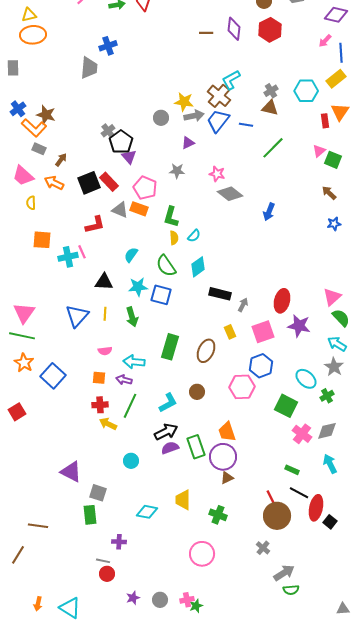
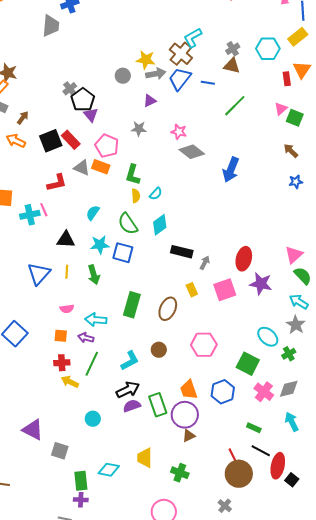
blue arrow: (269, 212) -> (231, 170), size x1.4
blue hexagon: (261, 366) -> (223, 392), moved
green rectangle: (90, 515) -> (81, 481), moved

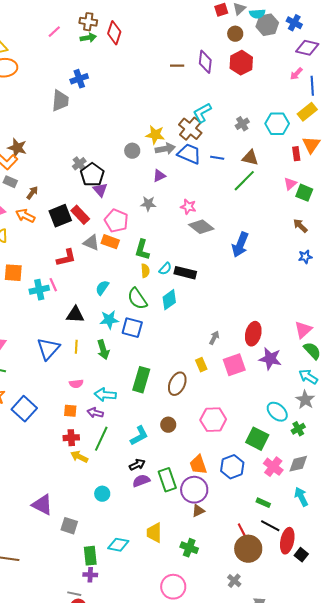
brown triangle: (232, 66) -> (250, 158), moved
blue trapezoid: (180, 79) -> (189, 154), turned 75
black rectangle: (182, 252) -> (185, 273), moved
black arrow: (128, 390) -> (137, 465), size x0.7

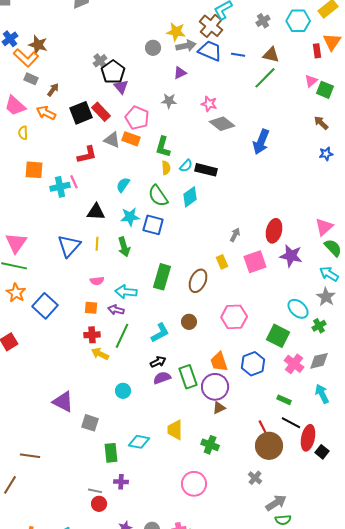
purple cross: (90, 575) -> (121, 482), moved

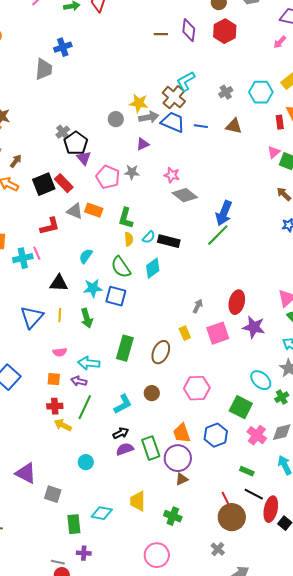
green line: (265, 78) -> (218, 235), moved
pink pentagon: (137, 118) -> (108, 177), moved

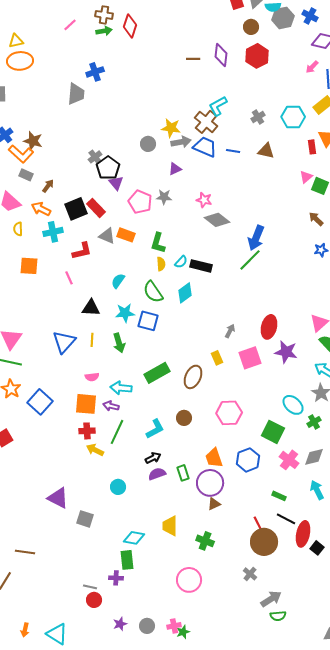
cyan cross: (23, 258) -> (53, 232), moved
green rectangle: (125, 348) -> (157, 373), turned 45
orange square: (54, 379) -> (86, 404), size x1.6
green rectangle: (151, 448) -> (183, 473), size x0.7
green rectangle: (74, 524) -> (127, 560), moved

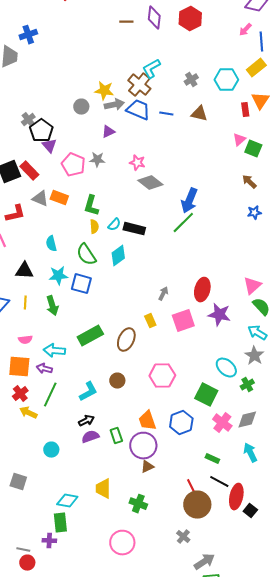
cyan semicircle: (118, 281) -> (51, 244), turned -49
red cross: (87, 431) -> (20, 394), turned -35

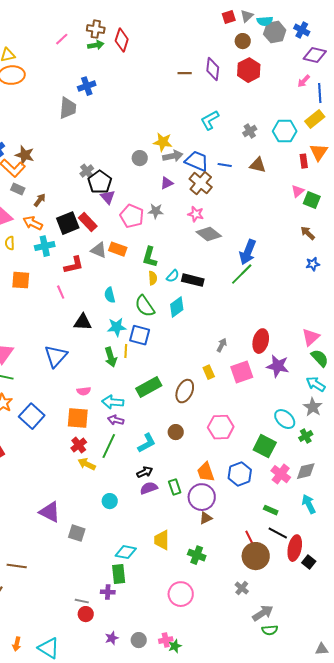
brown cross: (139, 85) -> (201, 183), moved
yellow line: (25, 303) -> (126, 351), moved
purple arrow: (44, 369) -> (116, 420), moved

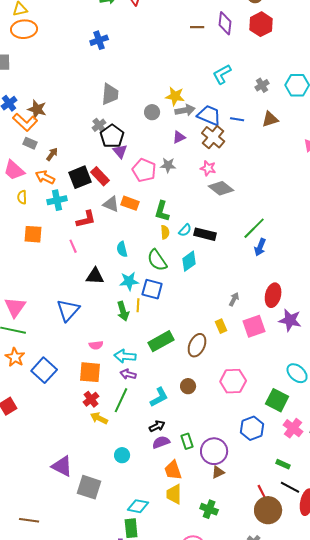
gray trapezoid: (68, 108) -> (110, 94), moved
brown triangle: (258, 165) -> (270, 119), turned -30
blue arrow: (248, 252) -> (260, 247), moved, size x0.7
orange trapezoid: (206, 472) -> (173, 470), moved
gray square: (77, 533) -> (89, 487), size x1.4

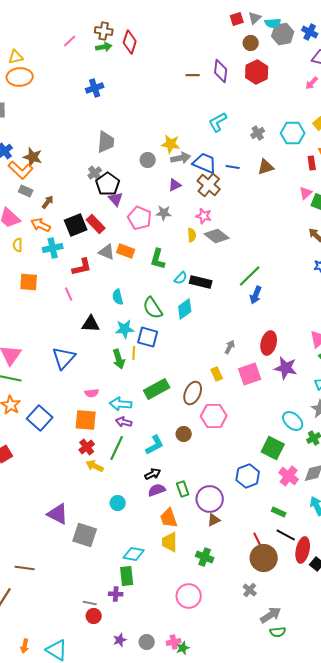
yellow semicircle: (165, 232) -> (192, 235), moved
pink hexagon: (233, 381) -> (214, 416), moved

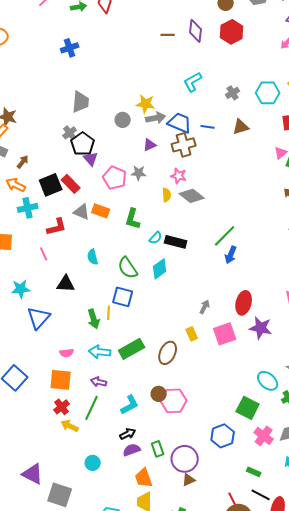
brown cross: (209, 185) -> (184, 145), turned 35
cyan star: (125, 329) -> (21, 289), moved
cyan arrow: (121, 404) -> (100, 352), moved
pink hexagon: (214, 416) -> (174, 401), moved

